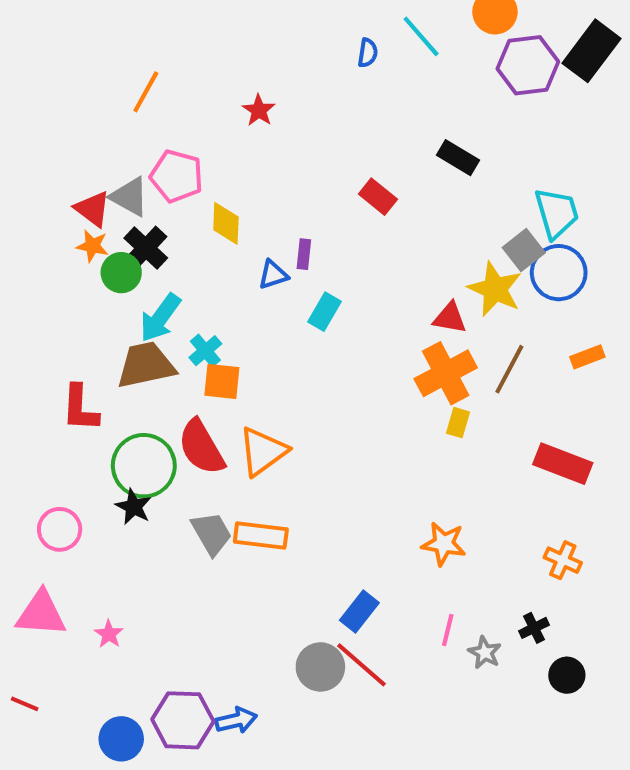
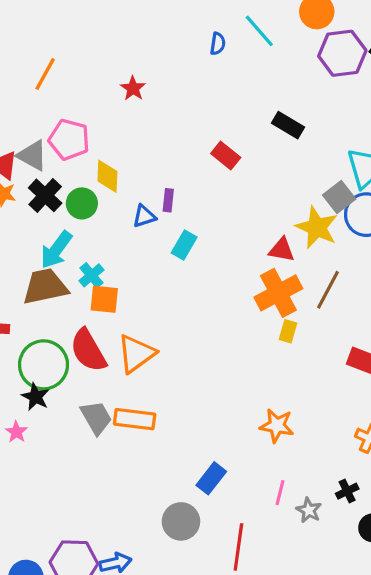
green circle: (121, 273) -> (82, 203), moved
pink star: (109, 634) -> (16, 432), moved
red line: (361, 665) -> (238, 547), moved, turned 57

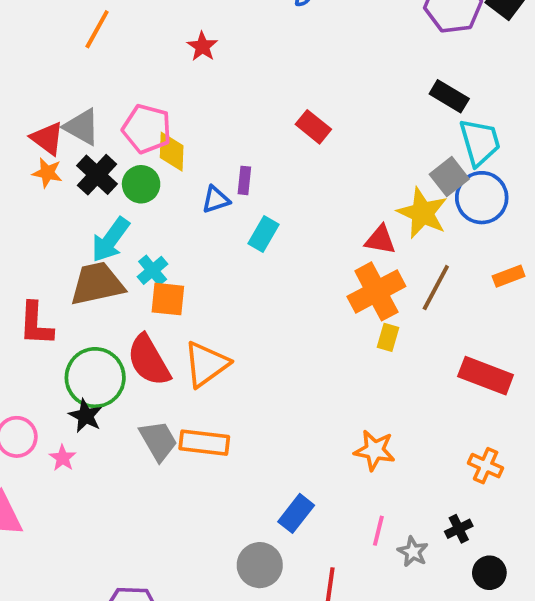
black rectangle: (288, 125) -> (449, 96), moved
pink pentagon: (69, 140) -> (147, 129), moved

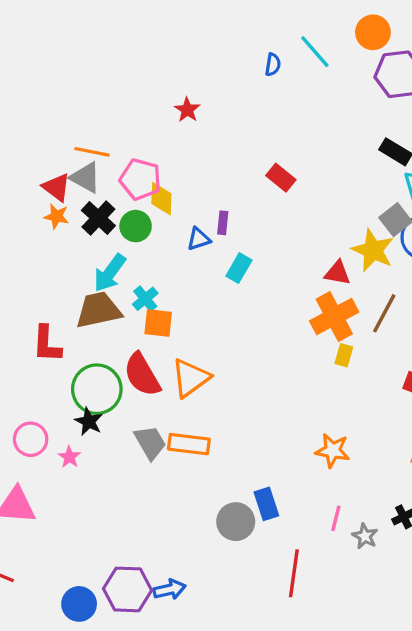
orange line: (97, 29) -> (92, 152), moved, turned 72
blue rectangle: (296, 513) -> (266, 504), turned -56
gray circle: (260, 565) -> (236, 522), moved

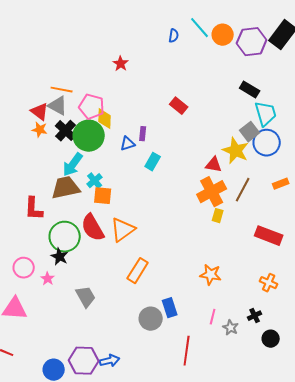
orange circle: (373, 32) -> (223, 35), moved
green circle: (136, 226) -> (89, 136), size x1.6
gray trapezoid: (150, 442) -> (86, 297), moved
orange rectangle: (189, 444) -> (138, 271), moved, turned -65

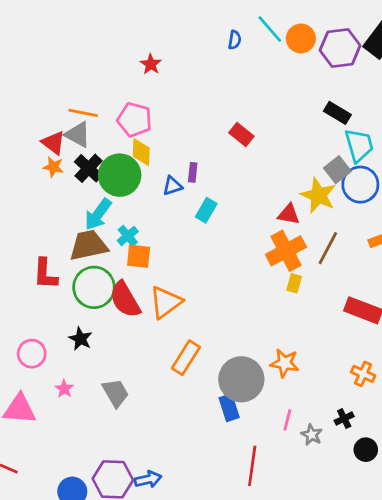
red star: (121, 64) -> (151, 64), moved
pink pentagon: (92, 107) -> (135, 120), moved
green circle: (65, 237) -> (94, 287), moved
pink star: (48, 279) -> (64, 389), moved
gray circle: (151, 319) -> (241, 379), moved, size x1.4

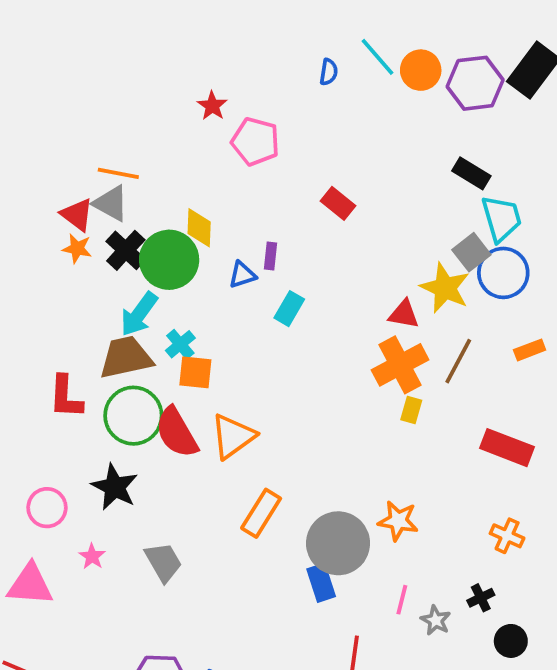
pink pentagon: (135, 120) -> (255, 141), moved
black star: (80, 339) -> (115, 487), size x1.4

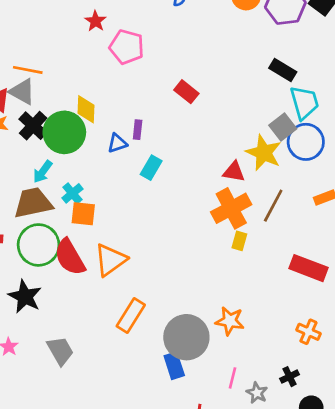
cyan arrow: (139, 314) -> (43, 172), size x0.7

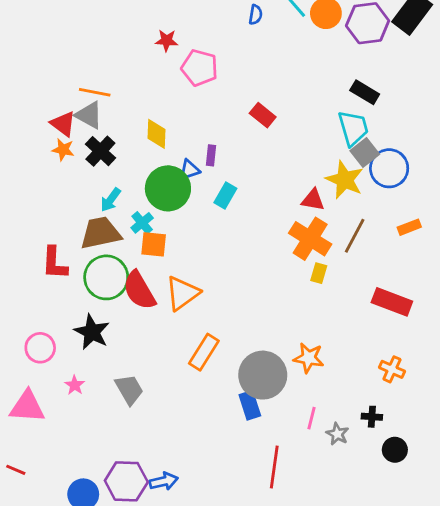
red star: (96, 21) -> (167, 40), turned -30
cyan trapezoid: (304, 103) -> (353, 128), moved
green circle: (64, 132) -> (168, 188), moved
orange cross: (231, 208) -> (310, 239), turned -30
black cross: (289, 377) -> (372, 417), turned 30

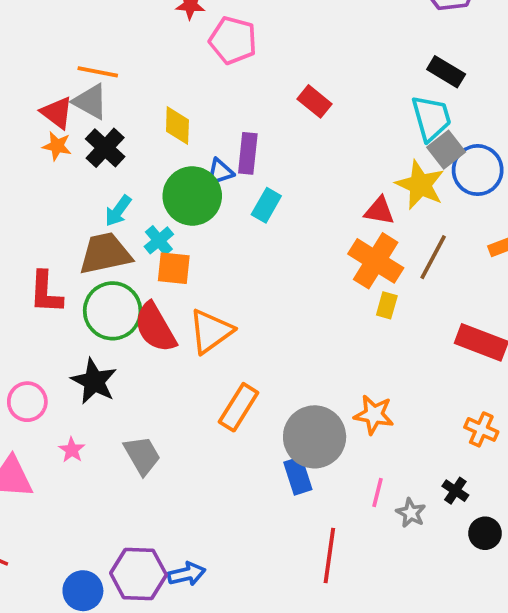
purple rectangle: (211, 155) -> (248, 153), size x1.5
black cross: (372, 417) -> (455, 491), turned 30

